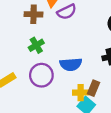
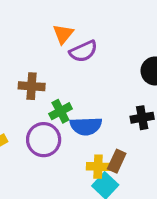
brown cross: (34, 14) -> (32, 86), moved
green cross: (36, 45) -> (60, 111), moved

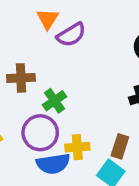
blue semicircle: (86, 126) -> (53, 164), moved
yellow cross: (98, 167) -> (77, 147), moved

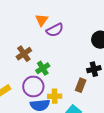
brown cross: (21, 78) -> (24, 54), turned -35
brown rectangle: (120, 146) -> (81, 85), moved

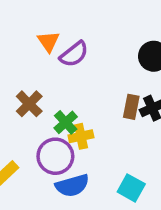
brown rectangle: (81, 85) -> (131, 107), moved
yellow cross: (55, 96) -> (81, 136), moved

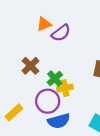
orange triangle: (48, 41) -> (44, 24), turned 42

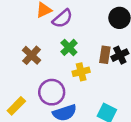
green cross: (55, 79) -> (69, 47), moved
yellow cross: (65, 88) -> (81, 72), moved

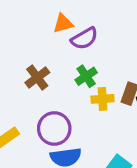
yellow cross: (81, 72) -> (103, 99), moved

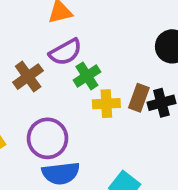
purple semicircle: (84, 38) -> (65, 52), moved

